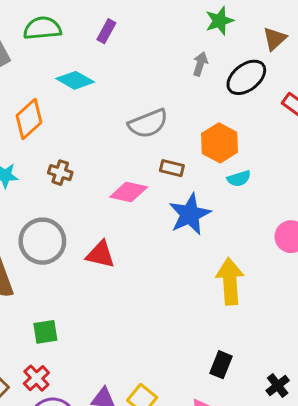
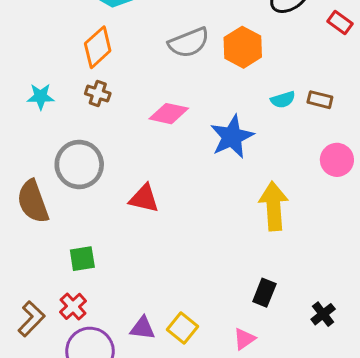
orange diamond: (29, 119) -> (98, 47), moved
orange hexagon: (220, 143) -> (243, 47), moved
brown rectangle: (172, 168) -> (320, 100), moved
red triangle: (100, 254) -> (144, 198), moved

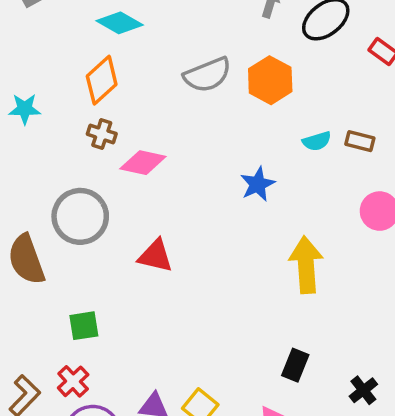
cyan star: (41, 97) -> (25, 109), moved
pink diamond: (169, 114) -> (143, 163), moved
blue star: (232, 137) -> (258, 184), size x0.7

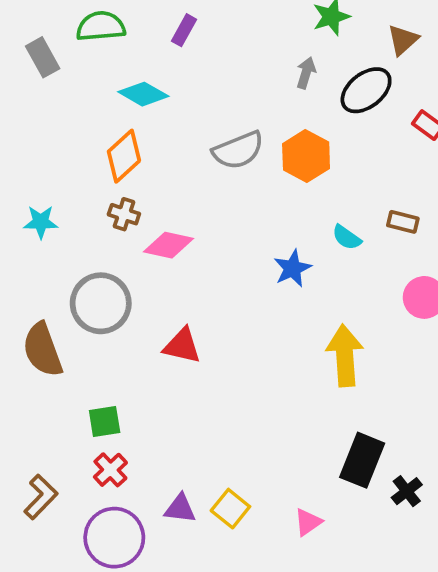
cyan star: (25, 109) -> (41, 222), moved
cyan semicircle: (317, 141) -> (347, 237), moved, turned 52
black rectangle: (295, 365) -> (362, 460), moved, size x1.5
red cross: (73, 381) -> (110, 470), moved

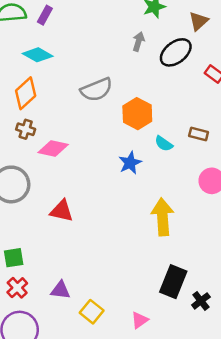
purple rectangle: (184, 30) -> (45, 15), moved
orange hexagon: (306, 156) -> (137, 114), moved
purple triangle: (180, 509) -> (60, 290), moved

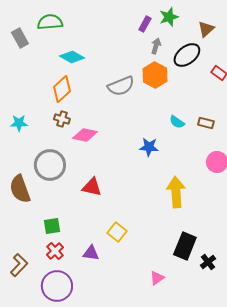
purple rectangle: (45, 15) -> (145, 24), moved
orange hexagon: (137, 114) -> (155, 75), moved
cyan semicircle: (164, 144) -> (177, 122), moved
blue star: (130, 163) -> (149, 147), turned 30
yellow square: (92, 312) -> (117, 232), moved

